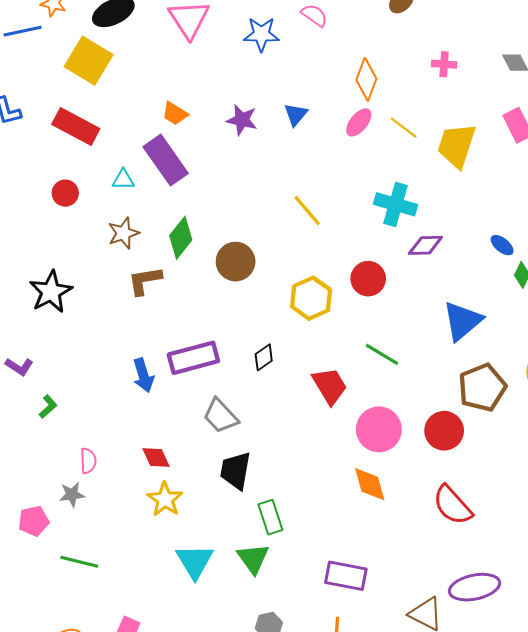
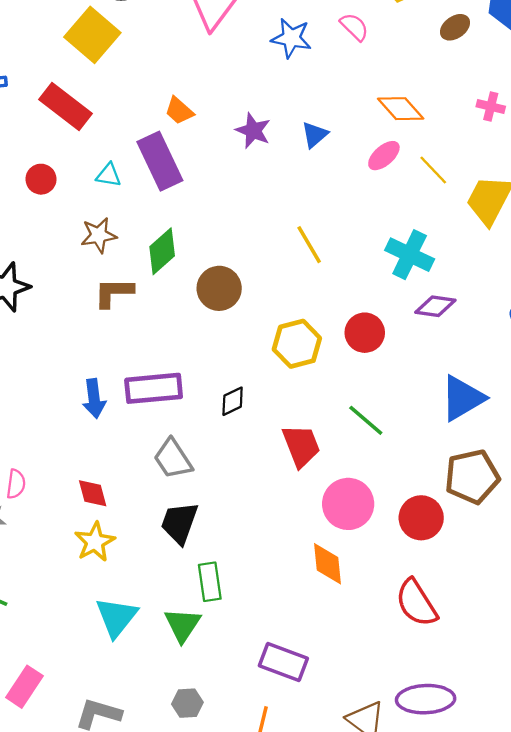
orange diamond: (366, 79) -> (401, 109), turned -72

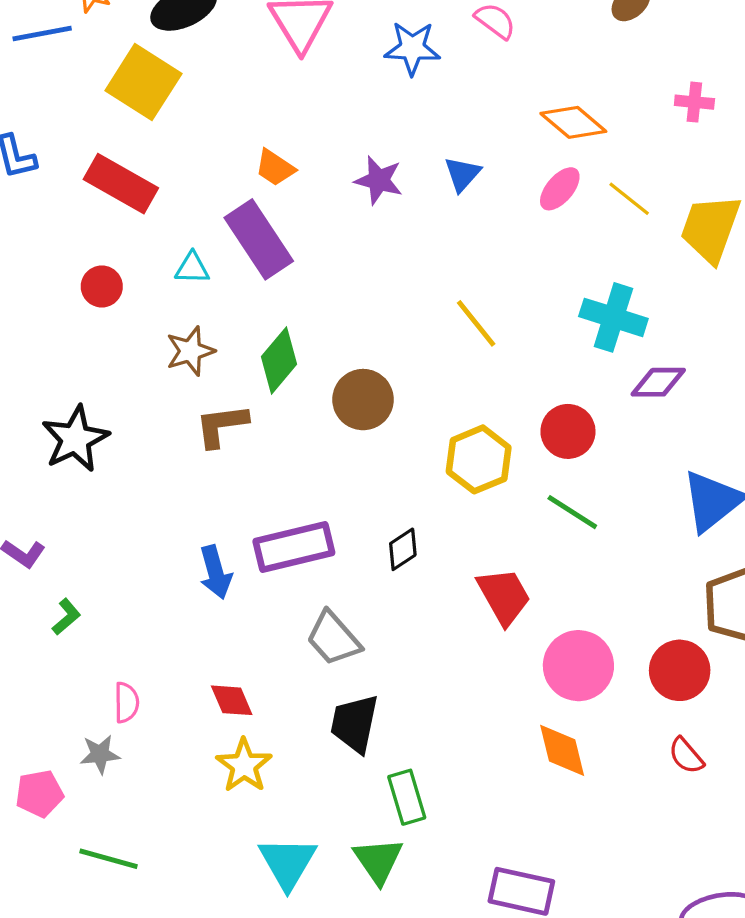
green line: (366, 420) -> (572, 512), moved
red semicircle: (416, 603) -> (686, 756), moved, size x0.6

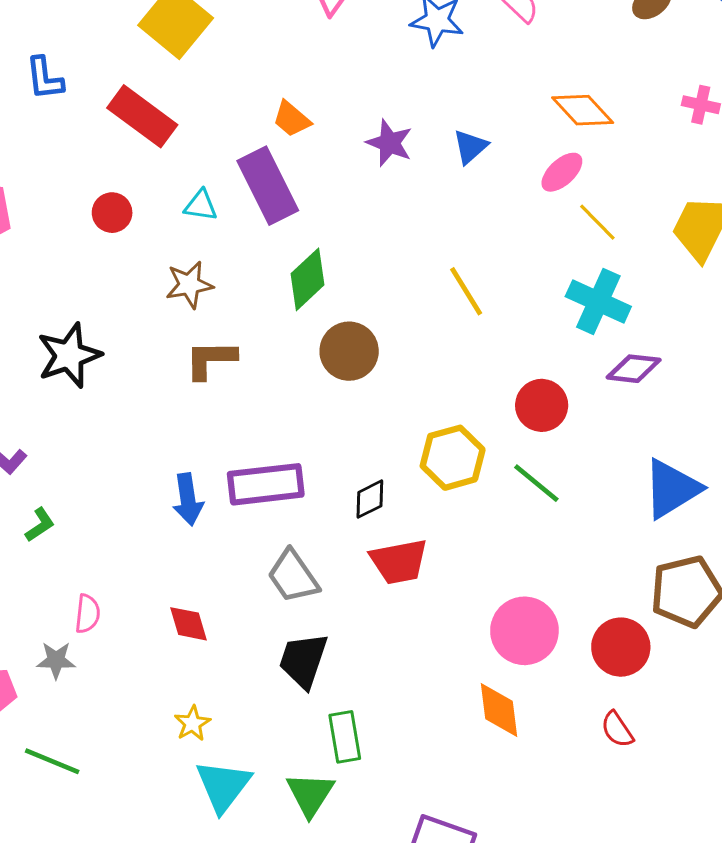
yellow line: (629, 199) -> (597, 222), moved
green diamond: (279, 360) -> (308, 279), moved
yellow hexagon: (479, 459) -> (453, 458), moved
red trapezoid: (504, 596) -> (399, 561), moved, turned 102
yellow star: (244, 765) -> (192, 723), moved, size x0.7

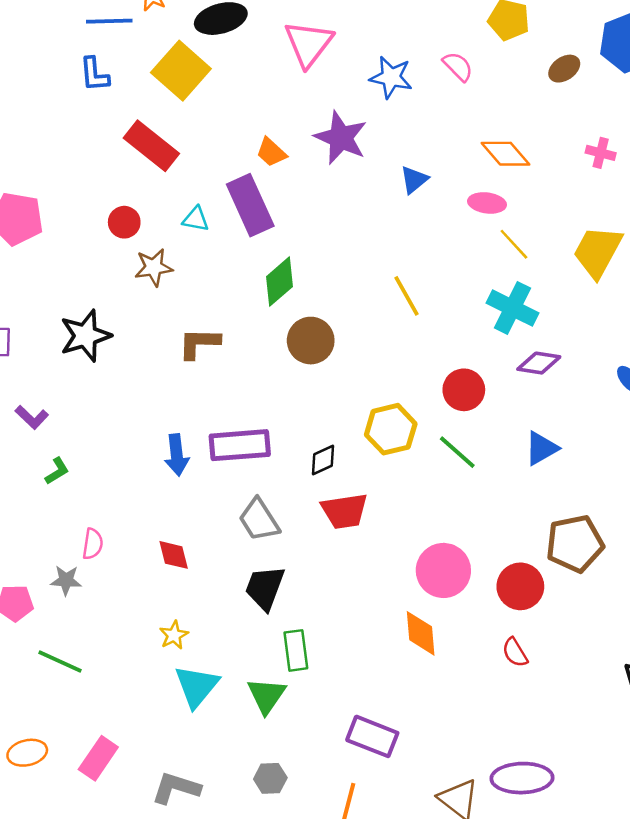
blue L-shape: (45, 78) -> (94, 74), moved
purple star: (389, 143) -> (341, 138), moved, size x1.4
pink ellipse: (562, 172) -> (487, 203), turned 48
brown star: (189, 285) -> (154, 267), moved
blue triangle: (672, 489) -> (541, 448), moved, size x0.7

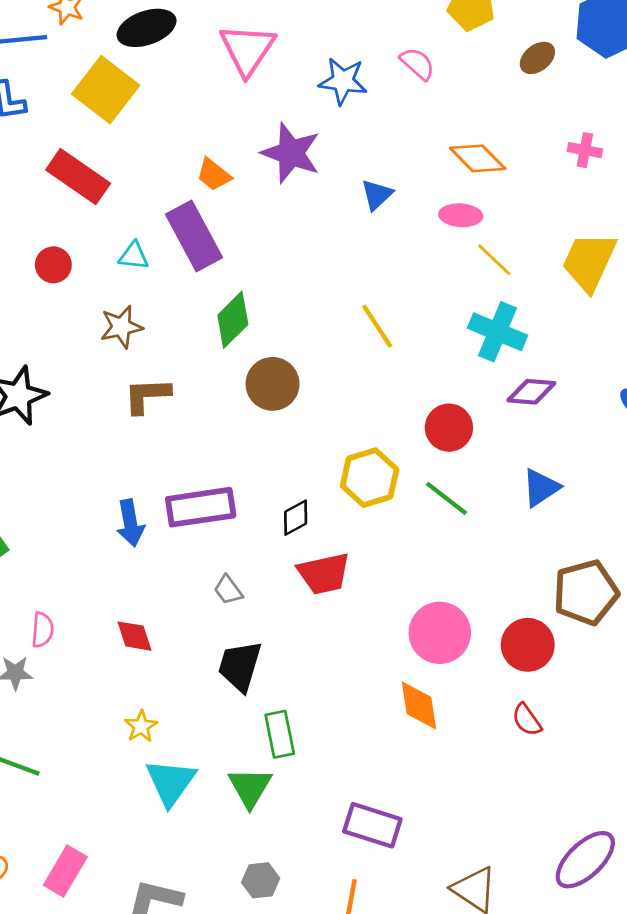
brown star: (154, 267) -> (121, 327), moved
gray trapezoid: (259, 520) -> (228, 590), size x0.6
purple ellipse: (522, 778) -> (585, 860), moved, turned -38

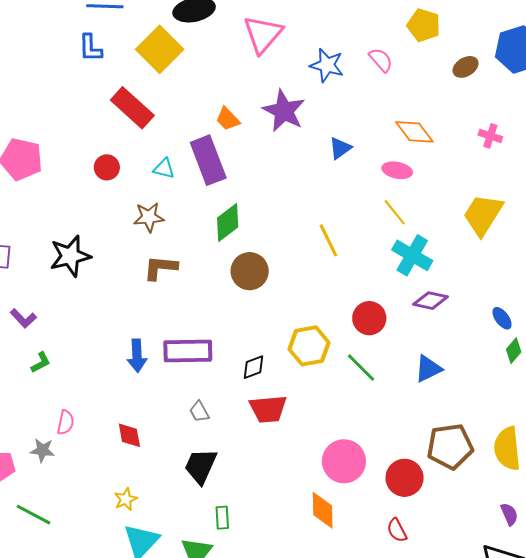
yellow line: (494, 260) -> (395, 212), moved
green rectangle: (280, 734) -> (222, 518), size x0.7

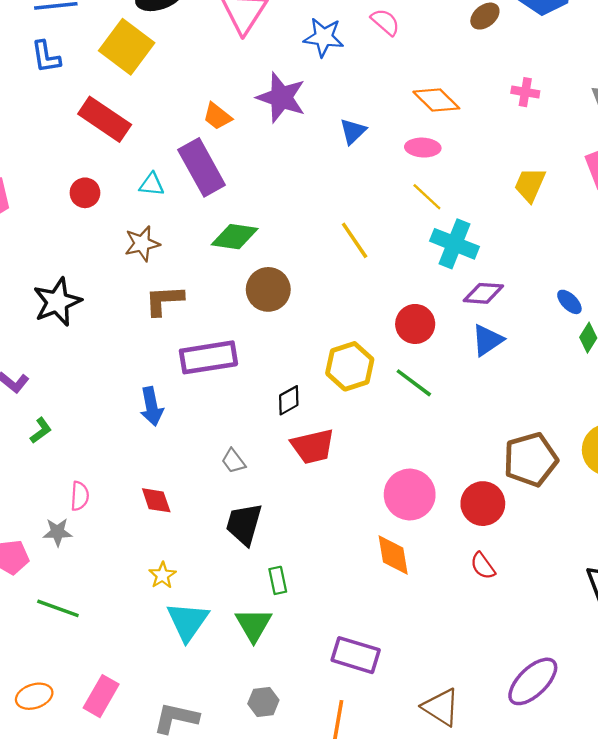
yellow trapezoid: (483, 215) -> (530, 185), size x0.7
green diamond: (228, 223) -> (235, 237), turned 54
purple rectangle: (188, 351) -> (208, 357), moved
blue triangle: (428, 369) -> (487, 340), moved

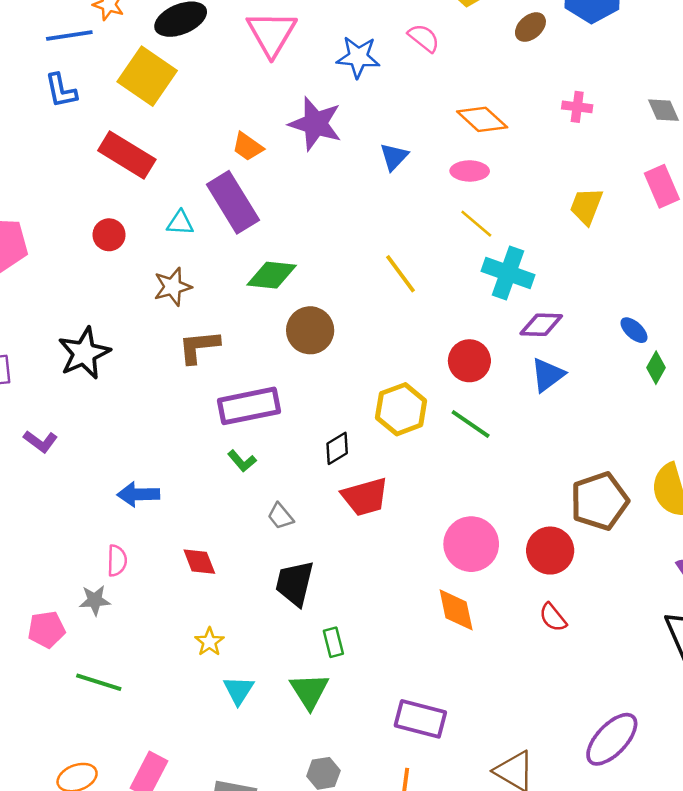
blue arrow: (152, 406) -> (138, 494), moved, turned 102
green L-shape: (41, 431) -> (242, 461), moved, turned 88
cyan triangle: (188, 621) -> (238, 690), size x0.7

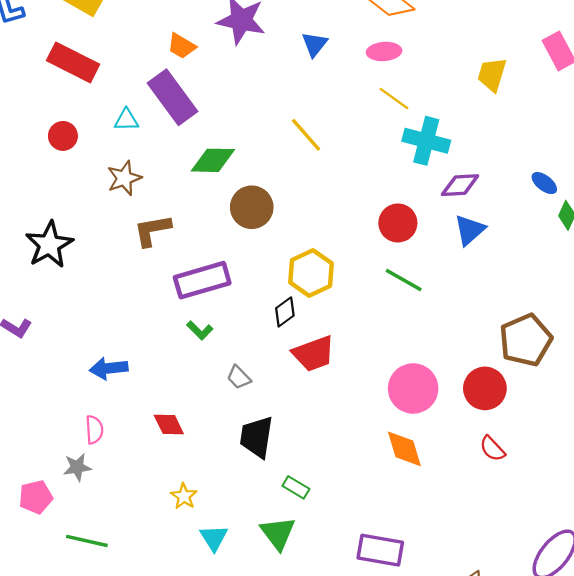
yellow line: (401, 274) -> (306, 135), moved
yellow hexagon: (401, 409) -> (311, 273), moved
green rectangle: (333, 642) -> (296, 487), turned -40

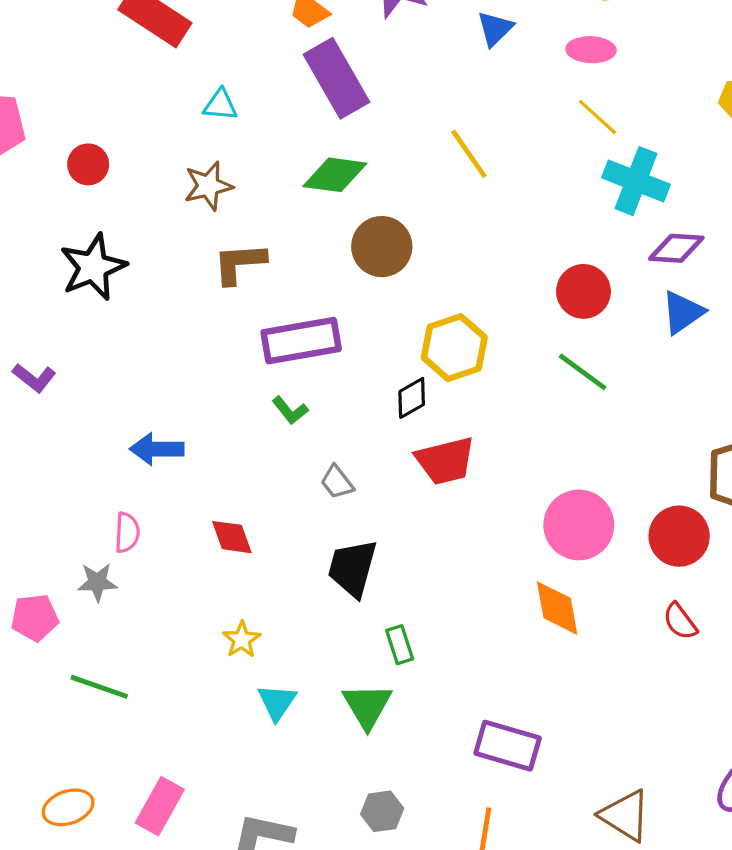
purple rectangle: (173, 97) -> (337, 78), moved
red circle: (63, 136) -> (88, 164), moved
green rectangle: (296, 487) -> (400, 645), turned 35

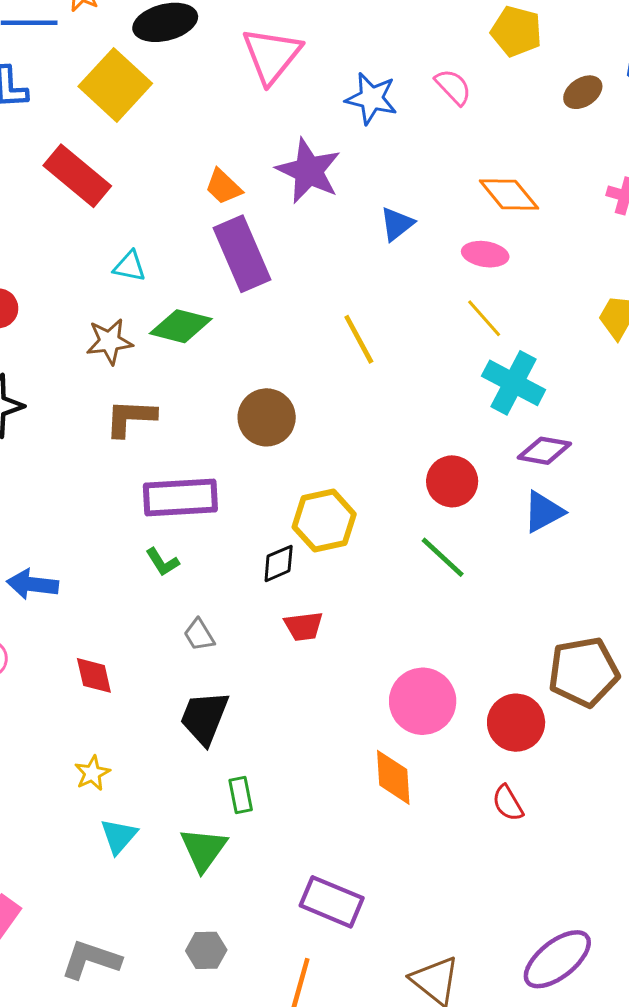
green diamond: (335, 175) -> (181, 326), moved
red trapezoid: (445, 461) -> (304, 626), size x0.7

